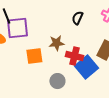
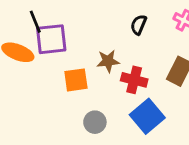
blue square: (86, 67) -> (147, 116), moved
gray circle: (57, 81) -> (95, 122), moved

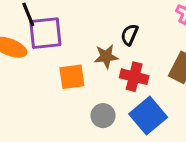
black semicircle: (139, 25) -> (129, 35), moved
gray circle: (95, 122) -> (103, 116), moved

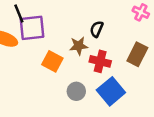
orange square: (72, 77) -> (52, 61), turned 36

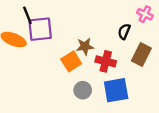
black semicircle: (97, 29) -> (124, 31), moved
orange square: (52, 61) -> (71, 61), moved, turned 30
blue square: (111, 91) -> (116, 90), turned 30

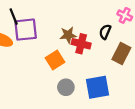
brown star: (85, 46) -> (68, 35), moved
red cross: (106, 61) -> (81, 44), moved

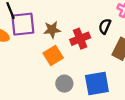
brown star: (68, 35) -> (52, 30), moved
red cross: (81, 44) -> (80, 39), turned -36

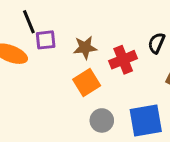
purple square: (23, 24) -> (46, 40), size x0.6

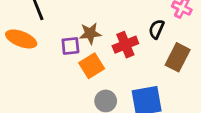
purple square: (46, 40) -> (70, 46), moved

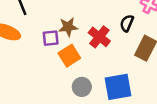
red cross: (125, 45) -> (99, 37), turned -30

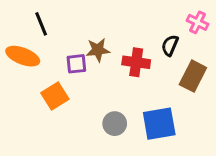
red cross: (99, 37) -> (136, 62), turned -30
orange square: (69, 56) -> (55, 96), moved

